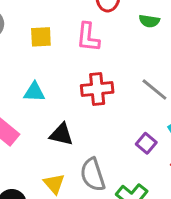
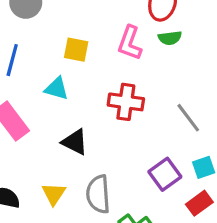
green semicircle: (149, 21) -> (170, 38), moved, turned -30
yellow square: (41, 37) -> (76, 50), moved
purple square: (146, 143) -> (165, 174), size x1.4

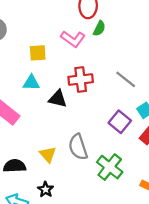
green semicircle: (170, 38) -> (99, 28), turned -42
pink L-shape: (130, 43) -> (73, 39), turned -60
black triangle: (75, 142) -> (58, 99), moved

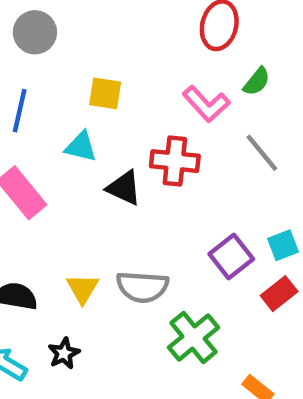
green semicircle: (99, 28) -> (257, 81), moved
pink L-shape: (73, 39) -> (206, 104), moved
gray line: (126, 79) -> (262, 153), moved
gray semicircle: (78, 147) -> (142, 287), turned -80

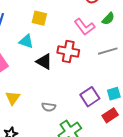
gray line: (262, 153) -> (108, 51), turned -72
gray semicircle: (142, 287) -> (49, 107), size x0.6
yellow triangle: (83, 288) -> (13, 98), moved

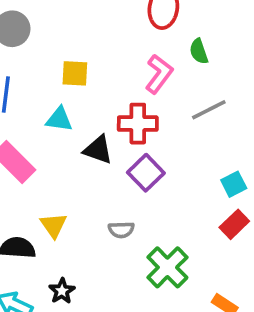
green semicircle: (108, 19) -> (199, 51), turned 128
pink L-shape: (85, 27) -> (159, 74), turned -95
purple square: (90, 97) -> (146, 173), moved

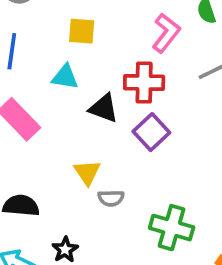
yellow triangle: (54, 225) -> (87, 172), moved
gray semicircle: (121, 230) -> (111, 198), moved
green cross: (167, 267) -> (172, 228), turned -30

